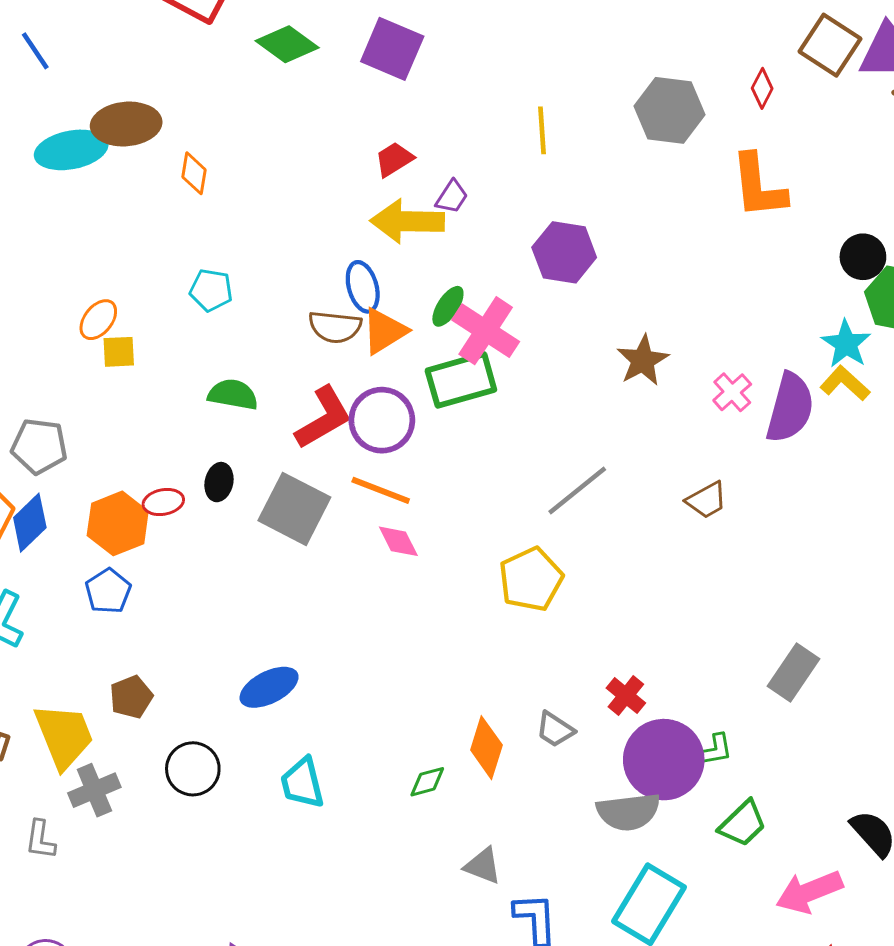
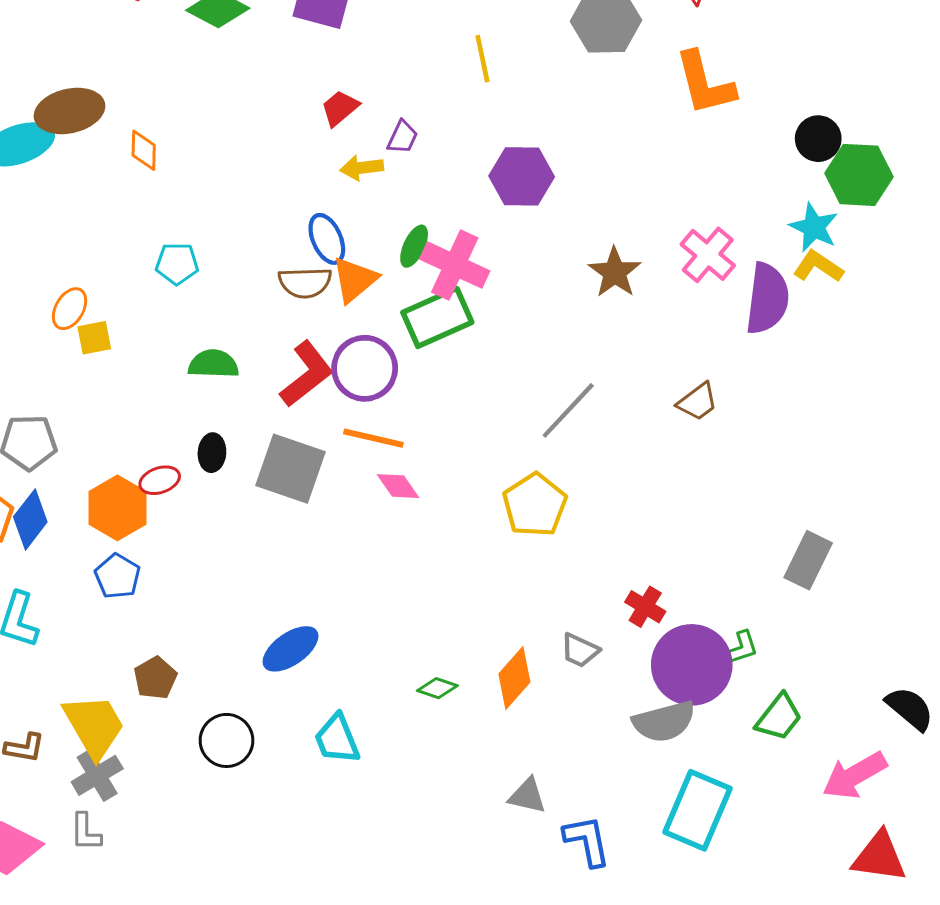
yellow arrow: (407, 221) -> (362, 168), size x0.6
pink cross: (732, 392) -> (708, 255), moved, size x1.4
orange diamond: (486, 748) -> (514, 678), turned 32
green diamond: (427, 782) -> (437, 688), moved, turned 42
gray cross: (94, 790) -> (97, 775), moved

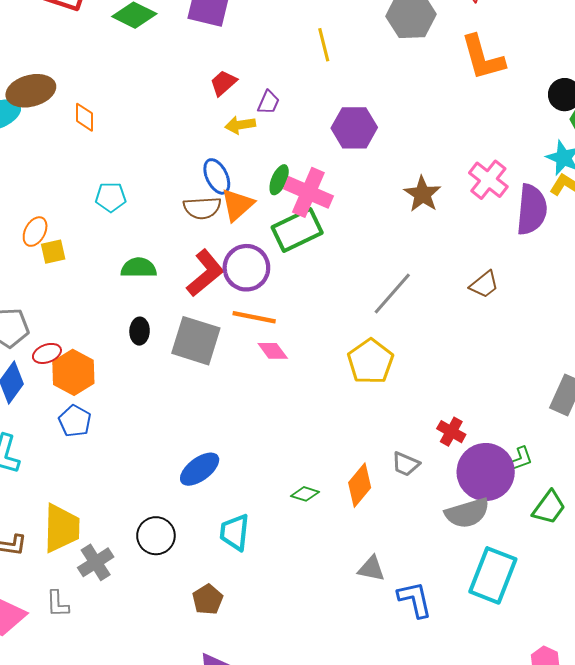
red ellipse: (160, 480) -> (47, 353), moved
brown pentagon: (155, 678) -> (208, 599), moved
yellow trapezoid: (94, 726) -> (61, 528), turned 33
cyan trapezoid: (337, 739) -> (235, 532), turned 30
gray cross: (97, 775) -> (96, 562), moved

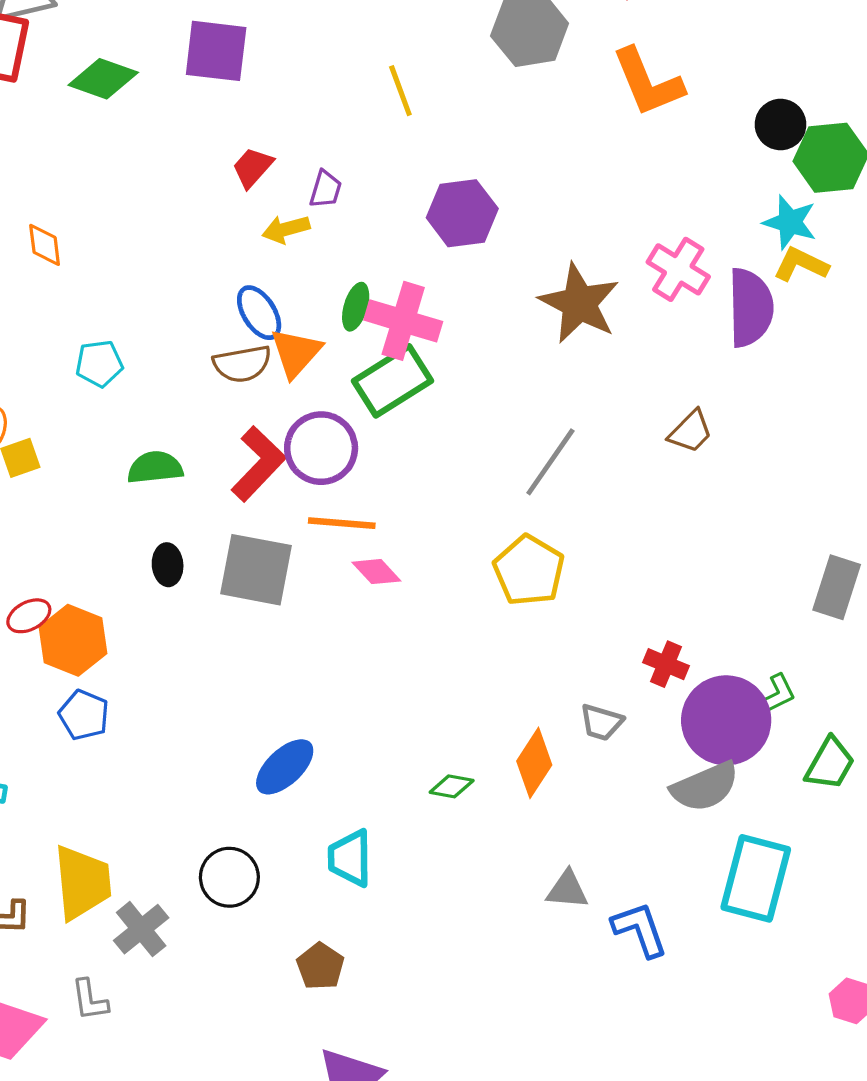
brown star: (422, 194) -> (579, 303), size x1.4

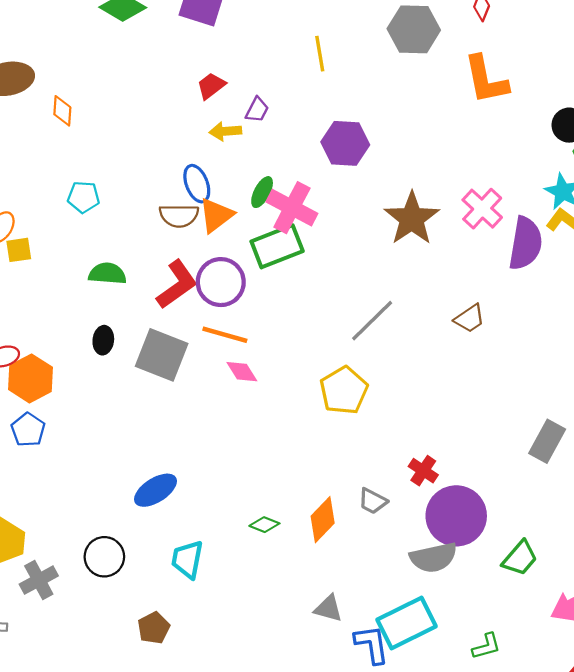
green L-shape: (776, 695) -> (486, 646), moved
cyan rectangle: (756, 878) -> (407, 623), moved, turned 38

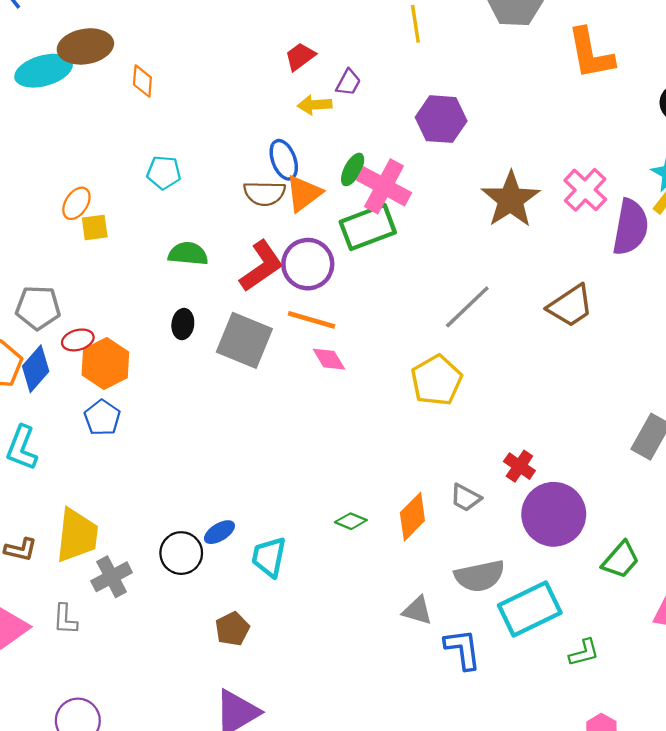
brown trapezoid: (470, 319) -> (570, 306), size x1.4
blue ellipse: (156, 490) -> (219, 532), moved, size x0.7
gray semicircle: (434, 557) -> (480, 576), moved
cyan rectangle: (407, 623) -> (530, 609), moved

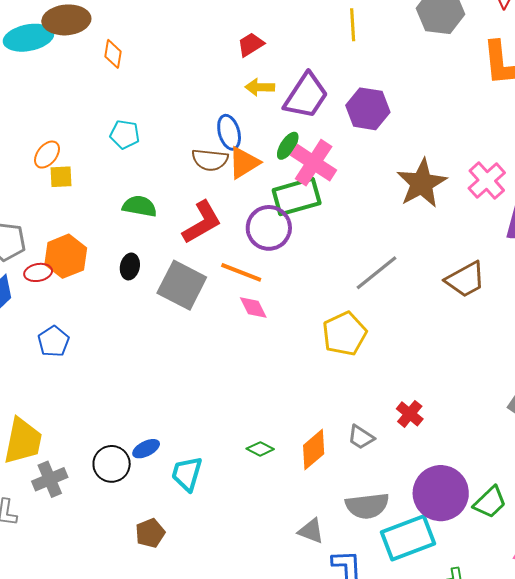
purple trapezoid: (348, 82) -> (306, 96), moved, size x2.0
purple circle: (308, 264) -> (269, 228), moved
orange hexagon: (105, 364) -> (66, 256), moved
purple circle: (554, 514) -> (441, 493), moved

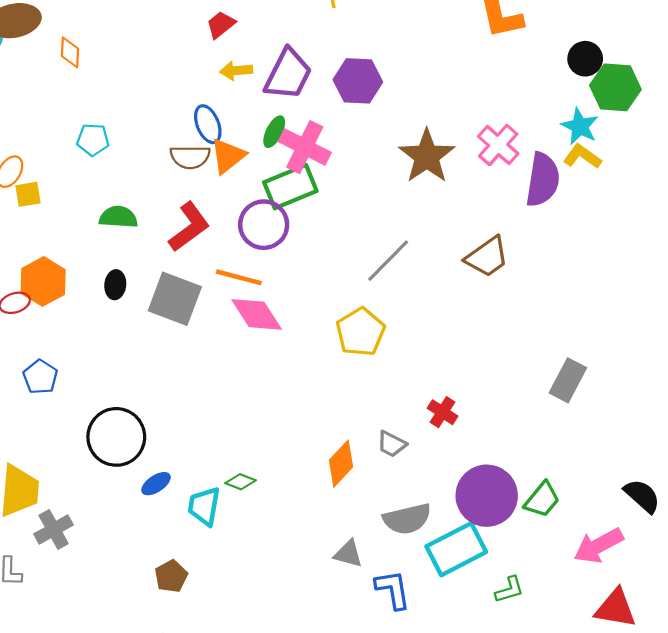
pink diamond: (253, 308) -> (257, 314), size x1.6
green diamond: (260, 449) -> (240, 482), moved
black circle: (112, 464) -> (116, 437), moved, size x1.4

